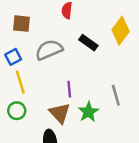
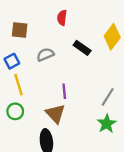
gray semicircle: (49, 50) -> (45, 55), size x0.7
gray line: (116, 95) -> (108, 97), turned 48
green star: (88, 112) -> (107, 124), moved

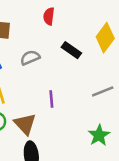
gray line: (108, 97) -> (103, 91), moved, turned 36
brown triangle: (55, 114) -> (25, 124), moved

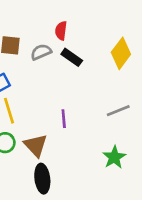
black rectangle: (71, 50) -> (72, 57), moved
gray semicircle: (30, 58) -> (41, 52), moved

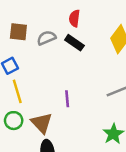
red semicircle: (61, 31) -> (74, 18), moved

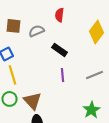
black rectangle: (74, 43) -> (60, 50), moved
purple line: (67, 99) -> (62, 75), moved

